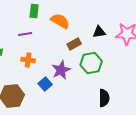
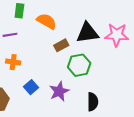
black triangle: (99, 32) -> (87, 33), size x1.6
purple star: (61, 70) -> (59, 91), moved

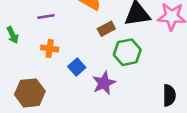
blue square: (31, 87) -> (77, 67), moved
black semicircle: (93, 102) -> (169, 95), moved

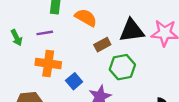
green arrow: (13, 35) -> (16, 38), moved
orange cross: (50, 49) -> (48, 64), size x1.5

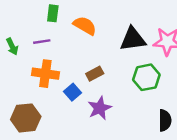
brown rectangle: (102, 45) -> (95, 74), moved
green hexagon: (122, 67) -> (146, 77), moved

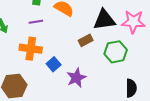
purple line: (42, 42) -> (36, 22), moved
brown rectangle: (95, 74) -> (86, 40), moved

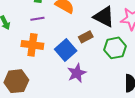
black triangle: (104, 20) -> (104, 17), turned 35
blue square: (54, 64) -> (66, 50), moved, size x1.5

